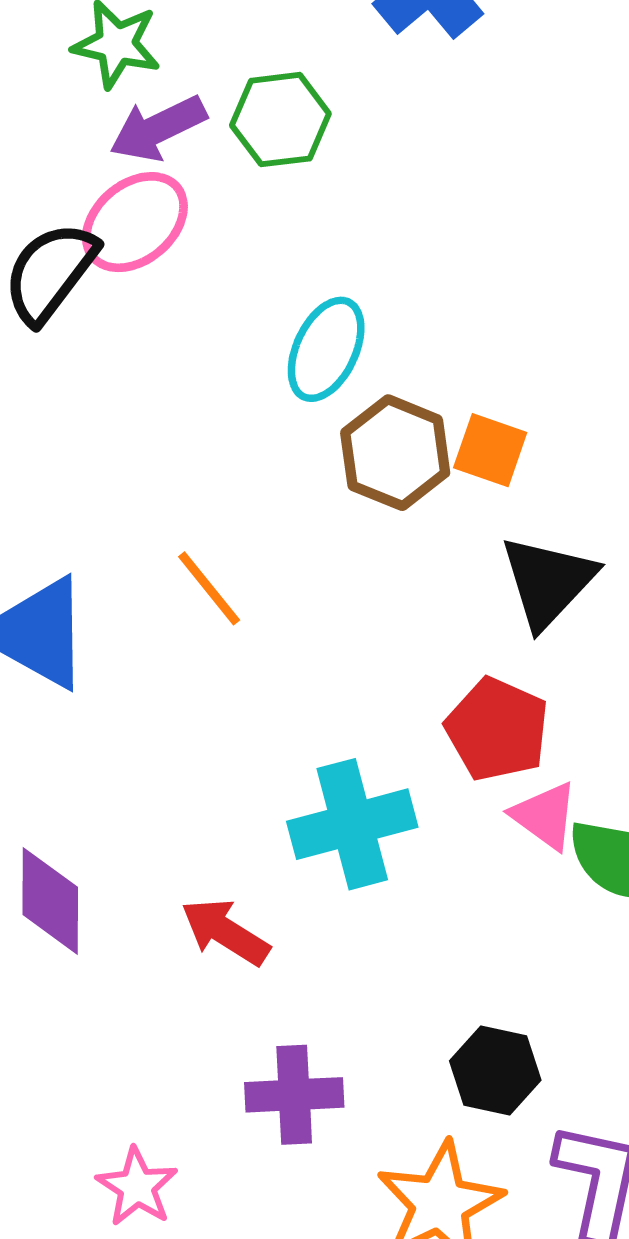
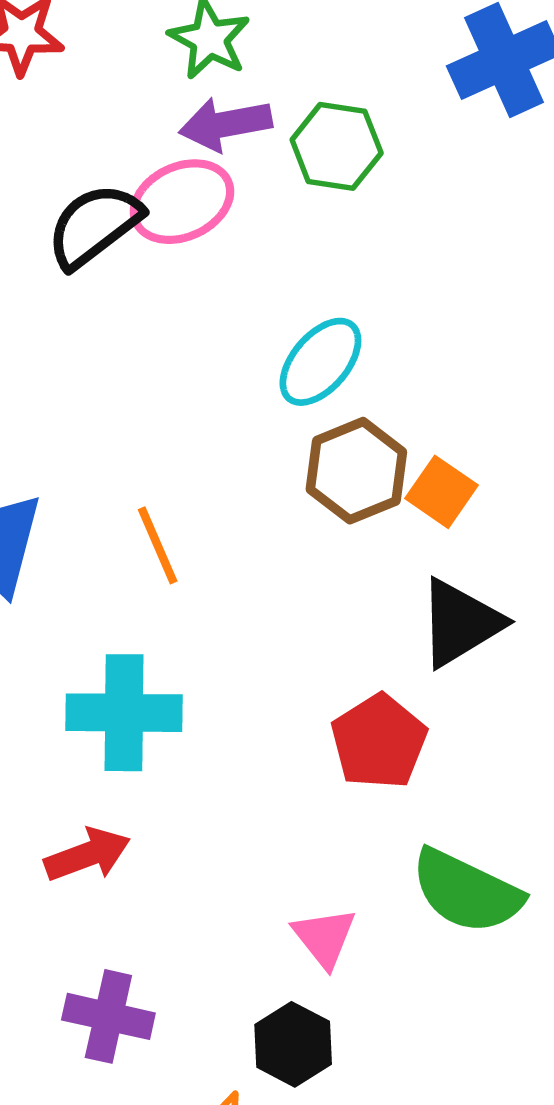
pink triangle: (545, 816) -> (324, 937), moved
cyan cross: (352, 824) -> (124, 713), moved
red arrow: (225, 932) -> (87, 855), turned 112

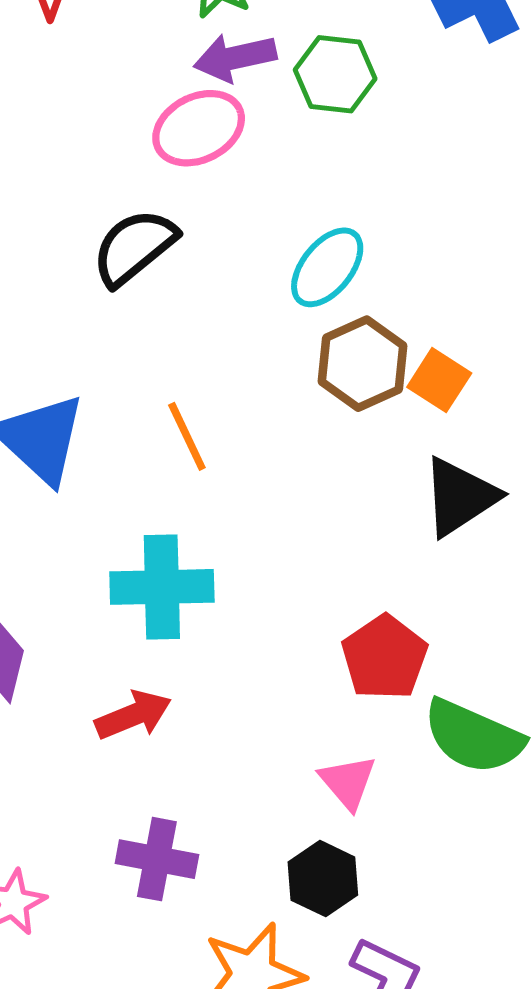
black semicircle: (94, 226) -> (134, 247), moved
red pentagon: (379, 742) -> (385, 657), moved

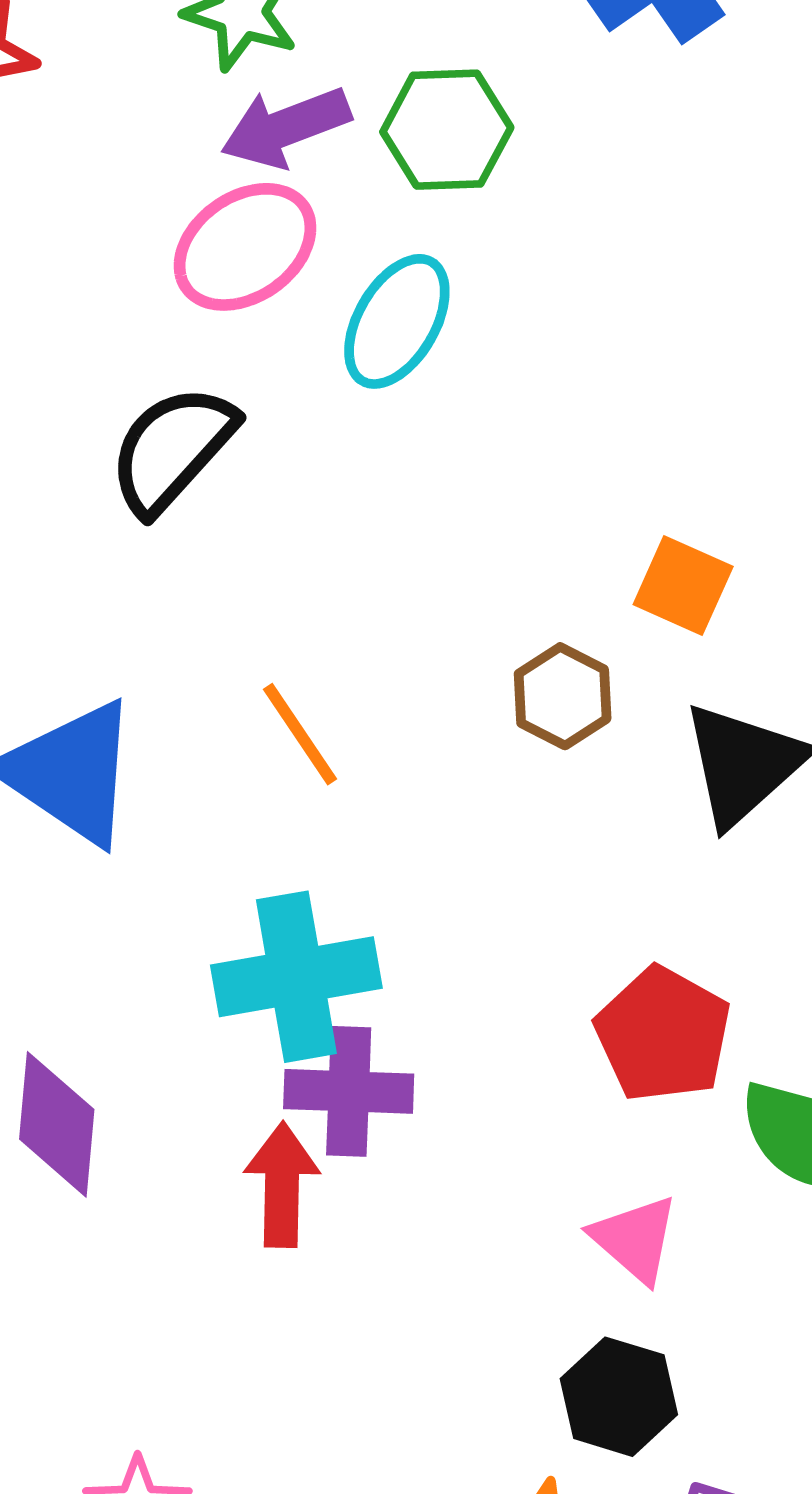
cyan ellipse: (327, 267) -> (397, 321), moved
brown hexagon: (363, 364) -> (563, 696), moved, size x0.7
red arrow: (133, 715) -> (282, 1185), turned -58
purple cross: (157, 859) -> (349, 1091), moved

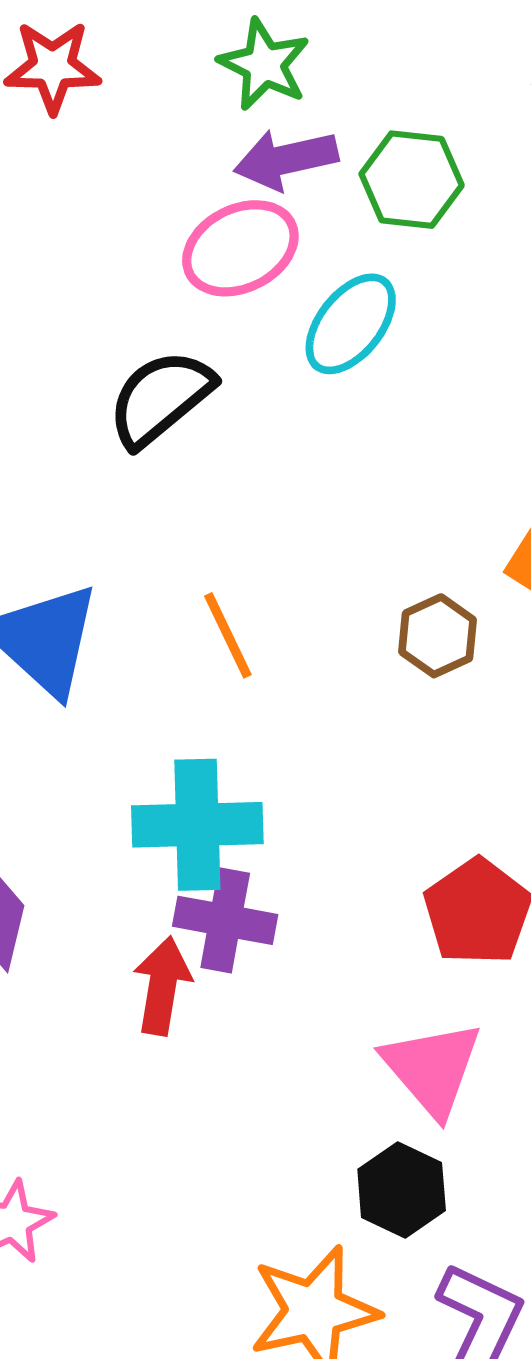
pink triangle: (635, 1239) -> (432, 1068), size x1.4

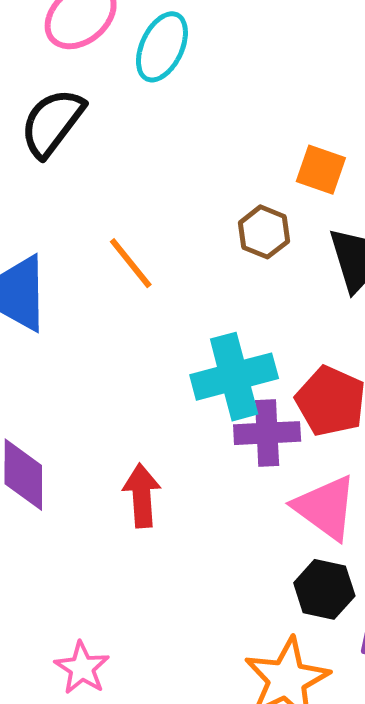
cyan cross: (197, 825) -> (234, 377), moved
purple cross: (225, 920) -> (267, 433), moved

